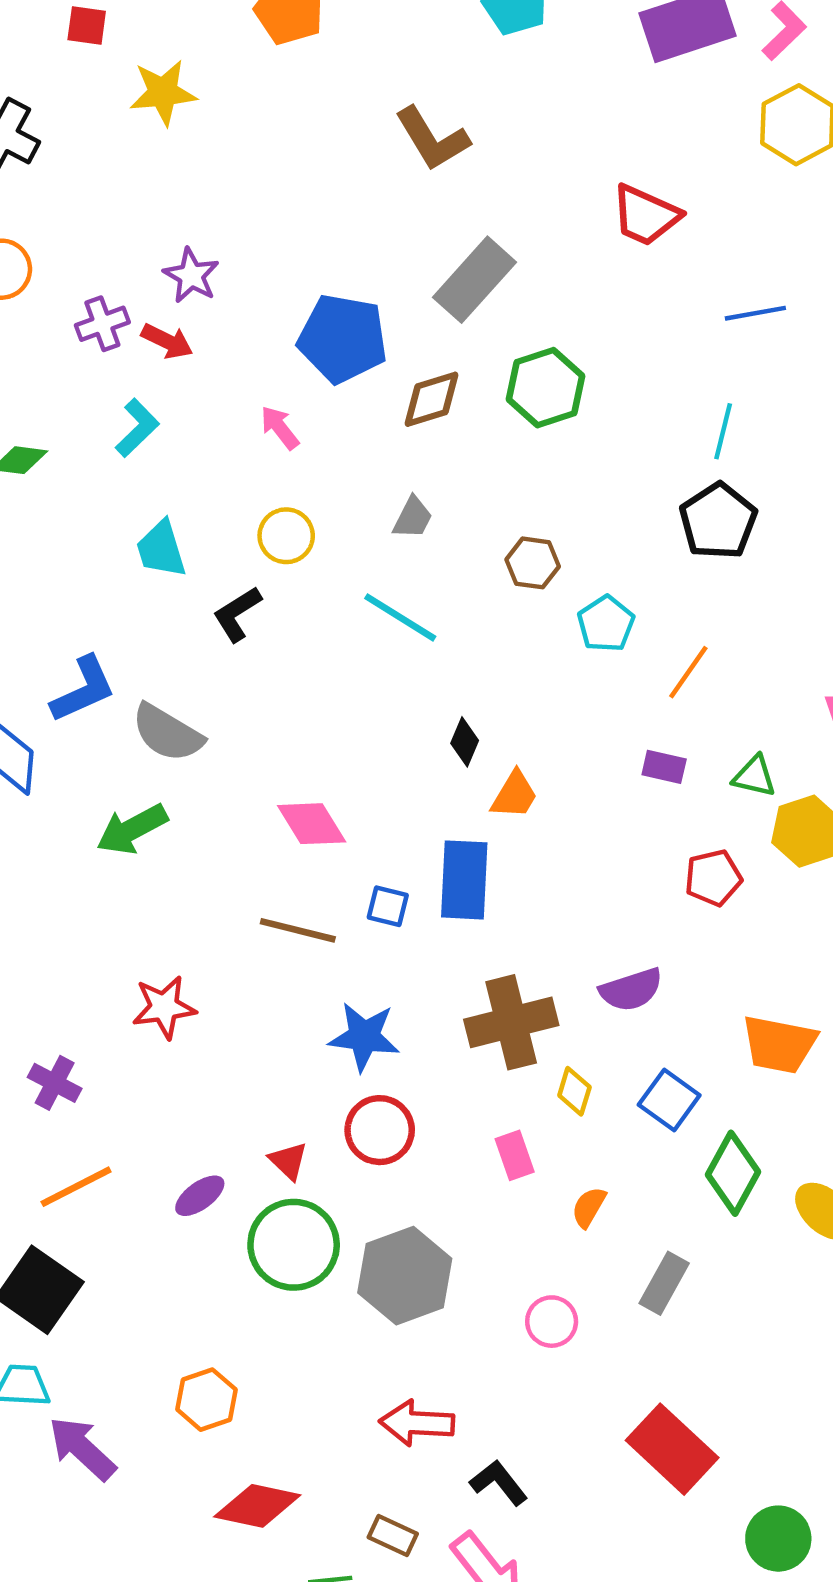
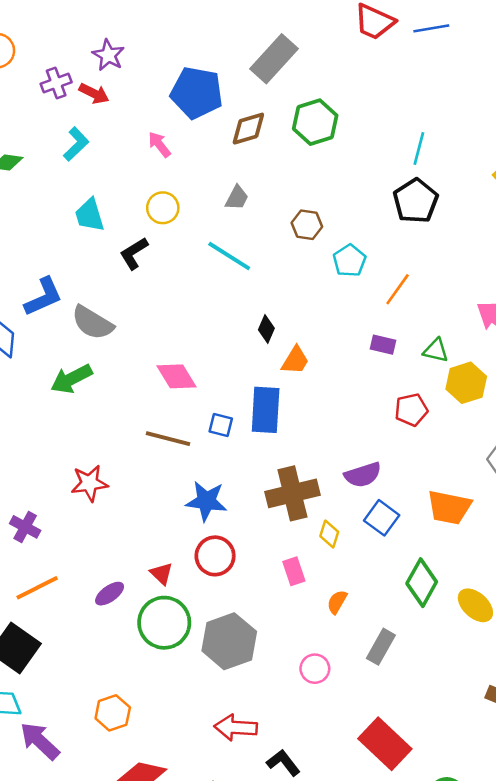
blue line: (755, 313) -> (431, 28), moved
blue square: (669, 1100) -> (382, 518), moved

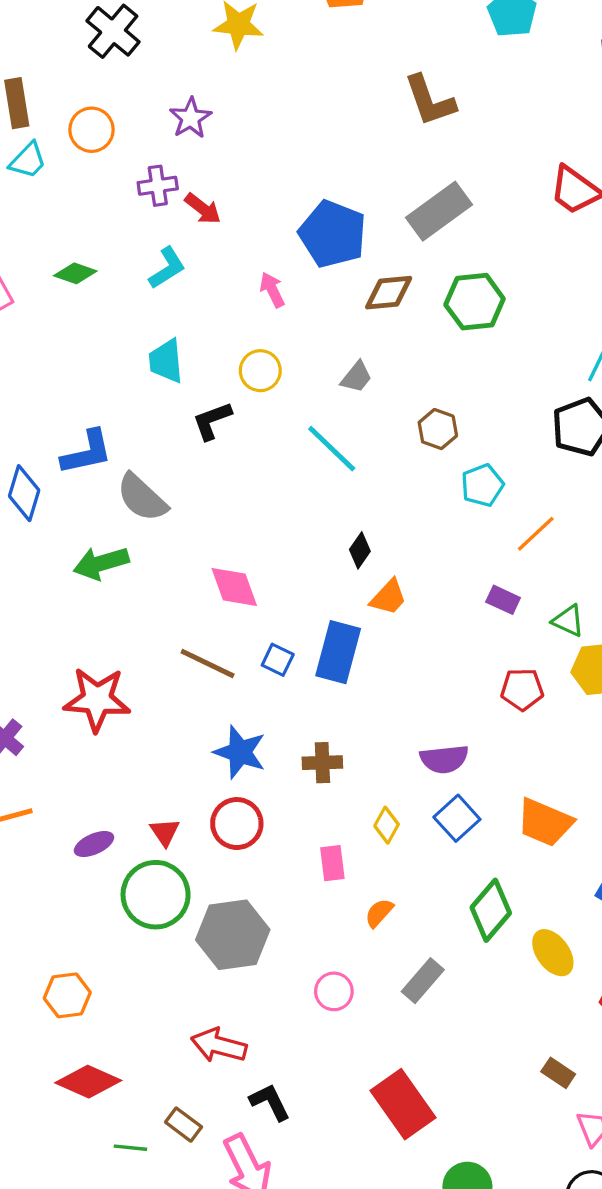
purple star: (108, 55) -> (190, 118), moved
red star: (89, 483) -> (97, 699), size x1.4
brown cross: (292, 493) -> (322, 763), moved, size x0.6

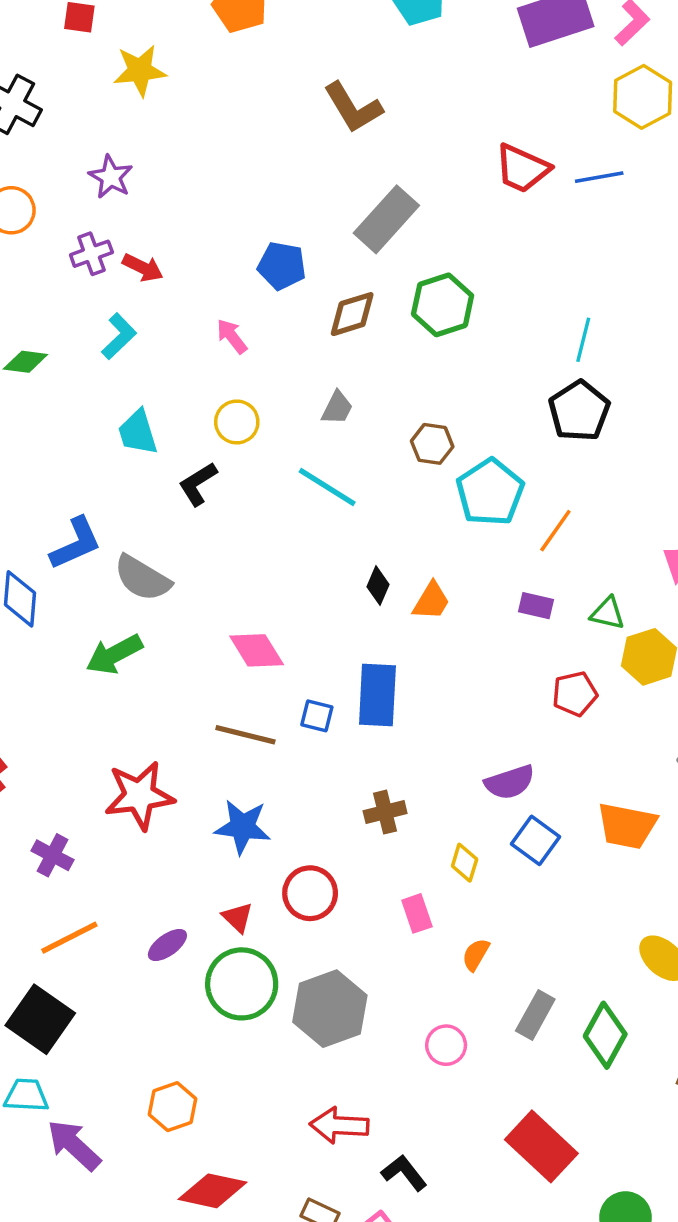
blue pentagon: (333, 234) -> (282, 266), size x0.7
cyan pentagon: (482, 485) -> (490, 492), size x1.5
orange trapezoid: (388, 597) -> (431, 601), moved
blue star: (240, 752) -> (243, 827), moved
green diamond: (491, 910) -> (605, 1035), moved

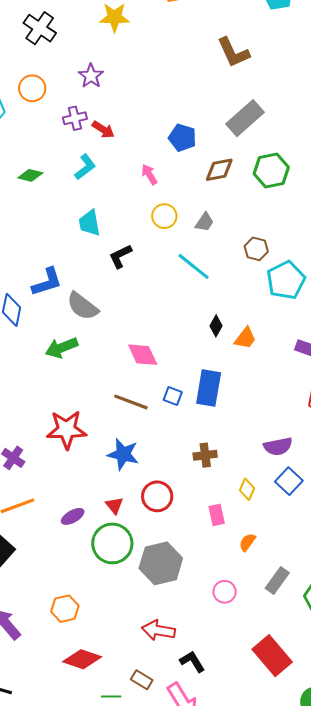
yellow circle: (237, 422) -> (164, 216), moved

